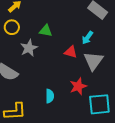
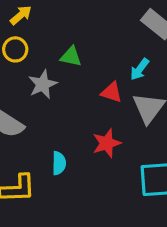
red star: (78, 86) -> (107, 143), moved
cyan semicircle: (50, 96) -> (59, 163), moved

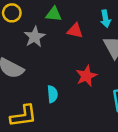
cyan arrow: (140, 69) -> (106, 19), turned -42
red triangle: (112, 92) -> (75, 31), moved

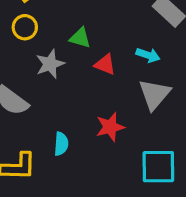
cyan arrow: (106, 19) -> (148, 55), turned -70

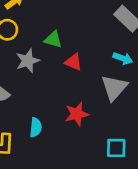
cyan arrow: (148, 55) -> (123, 58), moved
cyan square: (158, 167) -> (116, 148), size x0.7

